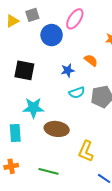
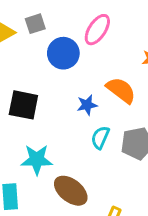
orange semicircle: (91, 60) -> (121, 90), size x1.5
cyan semicircle: (77, 93) -> (100, 137), turned 133
brown ellipse: (57, 129) -> (71, 191), turned 30

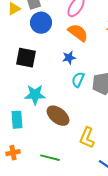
blue circle: (63, 53) -> (41, 23), moved
orange semicircle: (121, 90) -> (78, 33), moved

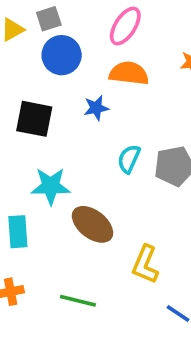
orange semicircle: (78, 33) -> (129, 73), turned -30
blue star: (69, 58) -> (96, 108), moved

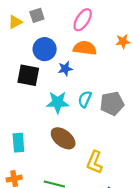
blue circle: (62, 55) -> (45, 49), moved
cyan star: (51, 186) -> (58, 102), moved

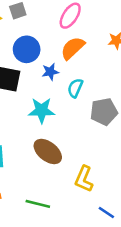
orange semicircle: (85, 48) -> (73, 48), turned -50
cyan semicircle: (85, 99) -> (75, 88), moved

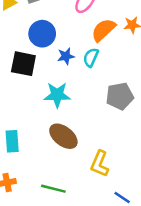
orange semicircle: (73, 48) -> (103, 30), moved
cyan semicircle: (75, 88) -> (91, 57), moved

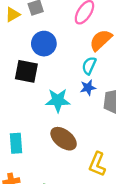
blue star: (66, 56) -> (88, 88), moved

